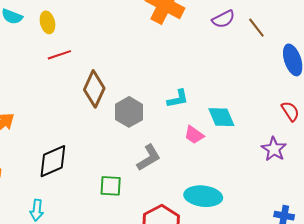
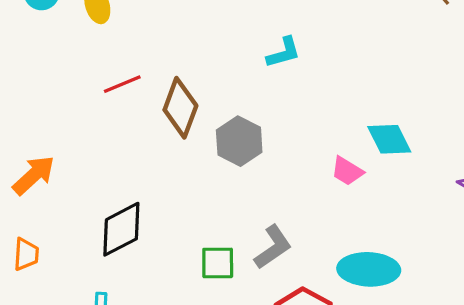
red line: (59, 55) -> (122, 84), moved
cyan L-shape: (178, 99) -> (284, 52), moved
gray L-shape: (149, 158) -> (273, 247), moved

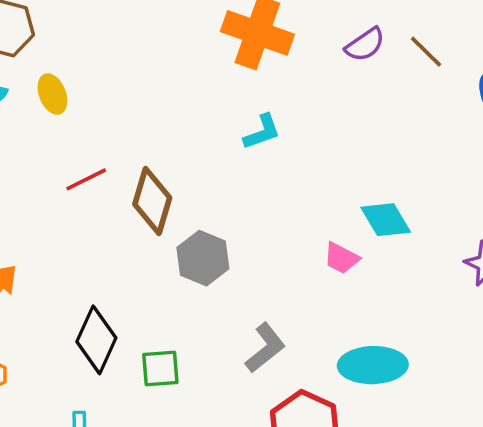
gray hexagon: (239, 141) -> (203, 258), moved
black diamond: (121, 229) -> (96, 340), turned -34
green square: (218, 263) -> (160, 369), moved

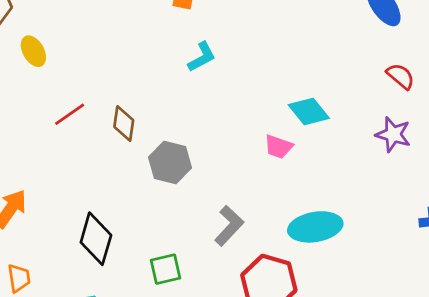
brown diamond: (152, 201) -> (124, 124), size x0.7
green square: (160, 369) -> (165, 269), moved

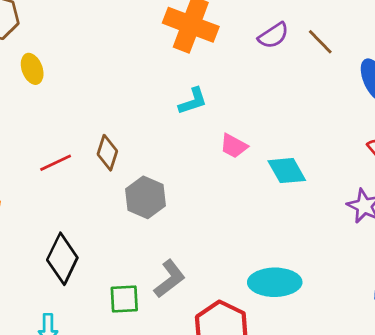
red line: (70, 114) -> (56, 163), moved
pink trapezoid: (278, 147) -> (234, 146), moved
gray L-shape: (229, 226) -> (170, 279), moved

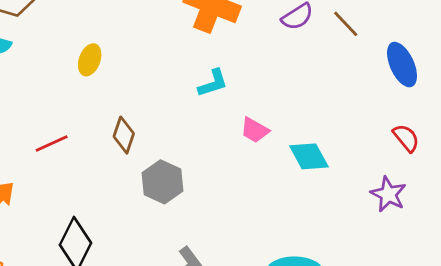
yellow ellipse: (32, 69) -> (90, 60), moved, turned 40
red line: (56, 163) -> (52, 144), moved

